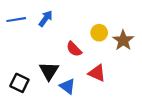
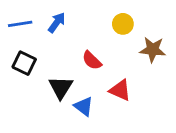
yellow circle: (99, 33) -> (123, 24), moved
brown star: (123, 40) -> (153, 50), turned -30
black square: (19, 83) -> (24, 63), moved

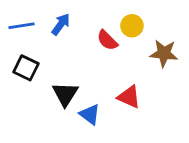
red semicircle: (92, 60) -> (107, 40), moved

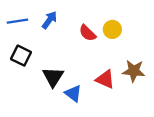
yellow circle: (132, 26) -> (112, 29), moved
brown star: (164, 53) -> (134, 71), moved

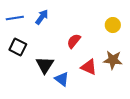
yellow circle: (112, 29) -> (113, 25), moved
red semicircle: (87, 33) -> (74, 41), moved, turned 84

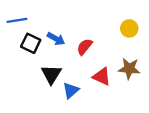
blue arrow: (42, 17) -> (56, 39), moved, turned 84
black square: (18, 47) -> (31, 43), moved
blue triangle: (62, 79) -> (71, 90), turned 42

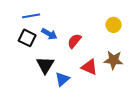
blue line: (17, 20) -> (31, 16), moved

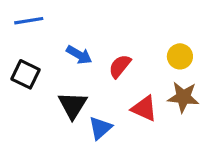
blue line: (31, 16) -> (29, 21), moved
yellow circle: (114, 25) -> (180, 56), moved
black square: (27, 38) -> (26, 74), moved

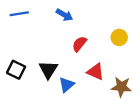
blue arrow: (79, 55) -> (64, 15), moved
black square: (26, 74) -> (16, 70), moved
brown star: (183, 97) -> (121, 87), moved

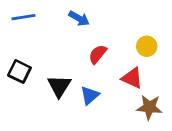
black square: (16, 70) -> (19, 71), moved
red triangle: (96, 72) -> (132, 78), moved
blue triangle: (67, 85) -> (90, 95), moved

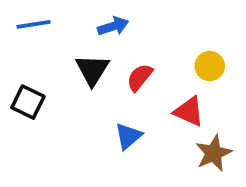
blue arrow: (79, 18) -> (113, 26), turned -48
black triangle: (59, 86) -> (92, 70), moved
brown star: (149, 107) -> (214, 153), turned -30

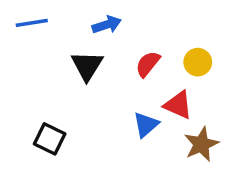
red semicircle: (140, 77) -> (148, 64), moved
black square: (28, 102) -> (50, 139), moved
blue triangle: (128, 136) -> (146, 125), moved

